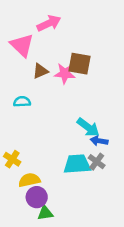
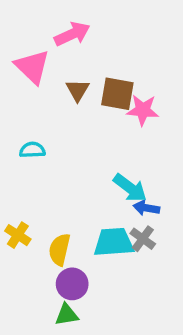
brown triangle: (40, 71) -> (78, 90), moved, turned -35
pink star: (65, 73) -> (143, 110), moved
yellow semicircle: (29, 180) -> (59, 250), moved, turned -65
purple circle: (37, 197) -> (72, 284), moved

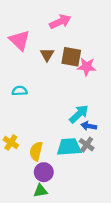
pink arrow: (72, 34) -> (60, 22), moved
cyan arrow: (130, 188) -> (79, 114), turned -80

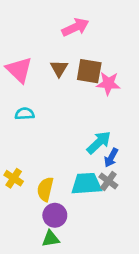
pink triangle: (20, 40) -> (19, 70), moved
blue arrow: (89, 126) -> (111, 158), turned -72

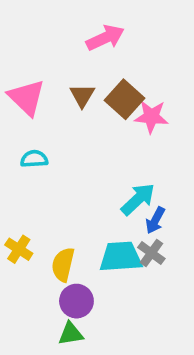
brown square: (89, 71) -> (124, 99), turned 32

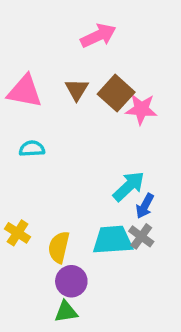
pink triangle: (27, 97) -> (25, 91), turned -33

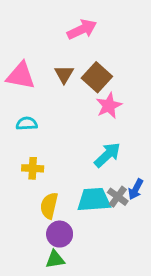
pink star: (141, 109) -> (109, 106), moved, turned -30
blue arrow: (145, 206) -> (136, 189), moved
yellow cross: (18, 233) -> (33, 168), moved, turned -30

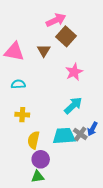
brown square: (97, 77) -> (66, 36), moved

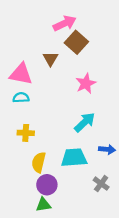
pink triangle: (14, 52) -> (21, 74), moved
blue arrow: (92, 129) -> (107, 149), turned -112
gray cross: (80, 134) -> (101, 184), moved

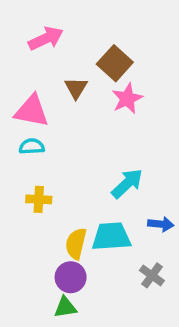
pink arrow: (65, 23) -> (46, 38), moved
pink star: (86, 83) -> (127, 99), moved
yellow semicircle: (39, 162) -> (76, 244), moved

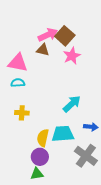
pink arrow: (46, 38) -> (48, 35), moved
brown triangle: (76, 88) -> (43, 50), turned -48
gray cross: (152, 275) -> (86, 156), size x1.6

